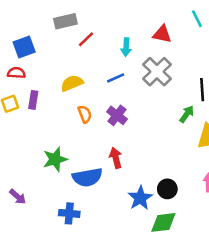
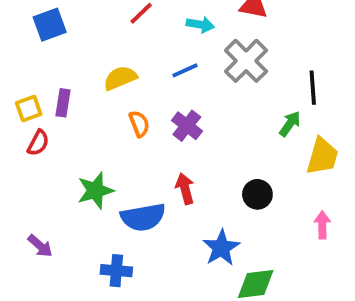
cyan arrow: (126, 47) -> (200, 25), turned -84
red semicircle: (16, 73) -> (38, 143), moved, turned 114
black circle: (167, 189) -> (257, 194), moved

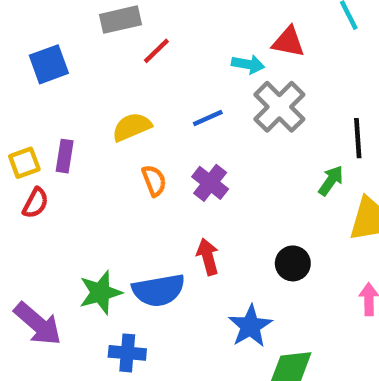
cyan arrow: (200, 25) -> (248, 64), moved
green star: (95, 191) -> (100, 293), moved
purple arrow: (40, 246) -> (38, 324), size x1.6

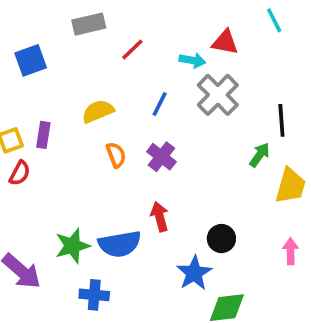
red line: (156, 51) -> (132, 49), moved
blue line: (208, 118) -> (160, 104), turned -40
black circle: (293, 263) -> (221, 239), moved

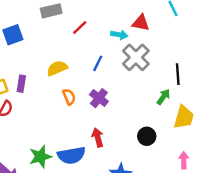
black circle: (221, 239) -> (147, 136), moved

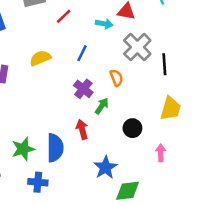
gray cross: (136, 57) -> (137, 47), moved
orange semicircle: (69, 97) -> (116, 78), moved
green arrow: (163, 97) -> (102, 106), moved
blue semicircle: (71, 155) -> (55, 148), turned -80
pink arrow: (184, 160) -> (161, 153), moved

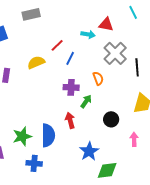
red line: (64, 16) -> (57, 45), moved
purple cross: (83, 89) -> (71, 87), turned -35

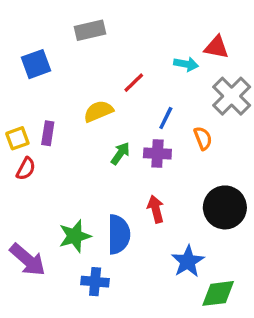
blue line: (70, 58) -> (166, 118), moved
green arrow: (86, 101) -> (120, 153), moved
black circle: (111, 119) -> (225, 207), size x1.6

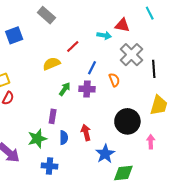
gray rectangle: (90, 30) -> (46, 15), turned 54
purple rectangle: (48, 133) -> (53, 116), moved
red arrow: (156, 209) -> (86, 133), moved
blue semicircle: (119, 234) -> (64, 138), size x0.6

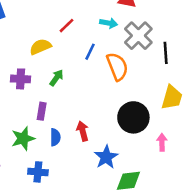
cyan arrow: (104, 35) -> (109, 23), moved
orange semicircle: (114, 80) -> (117, 67), size x1.6
purple cross: (87, 89) -> (21, 79), moved

